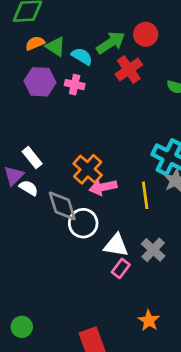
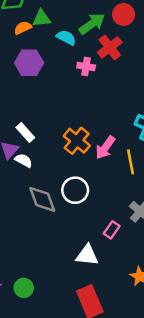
green triangle: (55, 46) -> (42, 18), moved, turned -36
pink cross: (75, 85) -> (86, 66), moved
pink arrow: (103, 187) -> (105, 148), moved, turned -40
gray diamond: (62, 206) -> (42, 199), moved
white triangle: (116, 245) -> (87, 255), moved

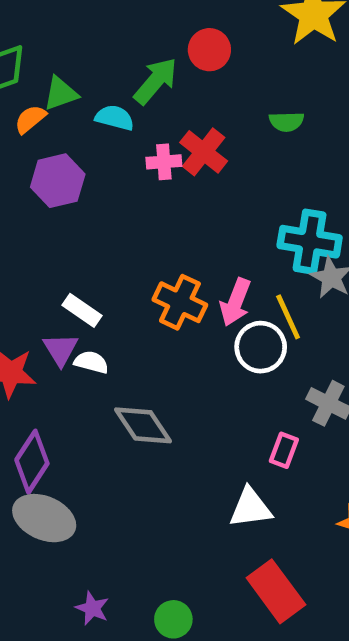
red cross: (110, 47) -> (204, 152), moved
white circle: (75, 190) -> (261, 347), moved
green circle: (24, 288) -> (173, 619), moved

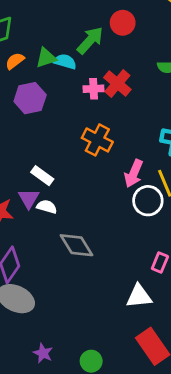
green triangle: (61, 93) -> (46, 58), moved
orange cross: (180, 302) -> (97, 140), moved

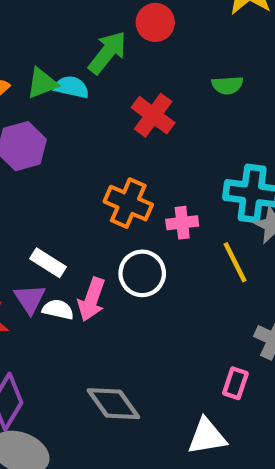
pink cross: (94, 89) -> (182, 223), moved
pink arrow: (134, 173) -> (92, 299), moved
white circle: (148, 201) -> (142, 273), moved
gray diamond: (76, 245) -> (113, 404), moved

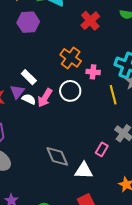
gray diamond: (113, 404) -> (57, 156), moved

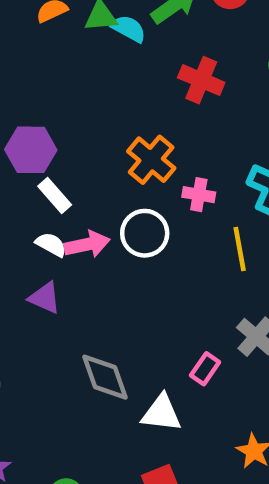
red cross: (90, 21) -> (201, 80), turned -30
purple hexagon: (28, 22) -> (31, 150), moved
purple triangle: (17, 92) -> (45, 298), moved, turned -49
pink arrow: (45, 98) -> (87, 244), turned -138

